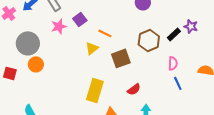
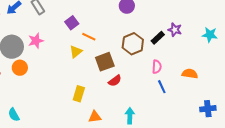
purple square: (80, 19) -> (72, 23), moved
pink star: (59, 26) -> (36, 41), moved
red semicircle: (134, 89) -> (115, 81), moved
yellow rectangle: (95, 90) -> (79, 94), size x0.7

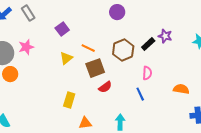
orange line: (89, 37) -> (88, 48), moved
orange semicircle: (190, 74) -> (181, 89), moved
blue line: (162, 87) -> (140, 94), moved

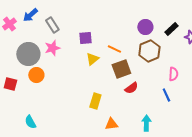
purple circle: (117, 12) -> (145, 27), moved
gray rectangle: (28, 13) -> (52, 25), moved
purple square: (62, 29) -> (85, 38), moved, turned 32
black rectangle: (148, 44) -> (171, 29), moved

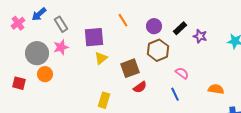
purple square: (85, 38) -> (94, 37), size x1.5
orange line: (114, 49) -> (123, 20), moved, turned 32
pink semicircle: (173, 74) -> (182, 73), turned -56

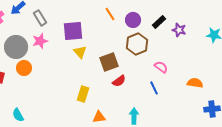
orange line: (123, 20) -> (110, 14), moved
yellow triangle: (101, 58) -> (80, 52), turned -32

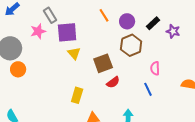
gray rectangle: (40, 18) -> (50, 15), moved
pink star: (40, 41) -> (38, 31), moved
pink semicircle: (161, 67) -> (155, 68), turned -128

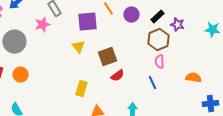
purple square: (67, 32) -> (87, 22), moved
brown hexagon: (131, 45) -> (158, 40), moved
orange circle: (18, 69) -> (20, 75), moved

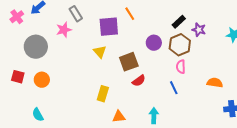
purple circle: (131, 15) -> (154, 43), moved

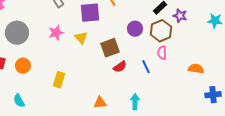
pink star: (64, 30) -> (56, 33), moved
blue line: (174, 88) -> (146, 67), moved
yellow rectangle: (103, 94) -> (59, 80), moved

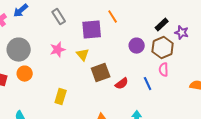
brown square: (110, 48) -> (101, 73), moved
orange circle: (23, 66) -> (25, 74), moved

